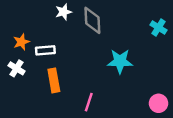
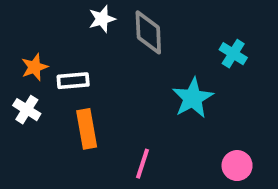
cyan cross: (158, 28) -> (233, 54), moved
cyan star: (120, 61) -> (193, 98), turned -30
pink circle: (158, 103) -> (237, 166), moved

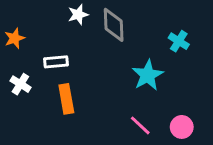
orange star: (35, 67) -> (15, 38), moved
pink line: (143, 164) -> (140, 125), moved, turned -65

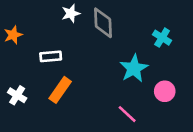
white cross: (20, 84) -> (17, 95), moved
orange rectangle: (66, 99) -> (60, 90), turned 45
pink circle: (182, 127) -> (165, 91), moved

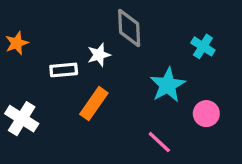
white star: (71, 13) -> (99, 55), moved
orange rectangle: (60, 90) -> (94, 104), moved
white cross: (17, 95) -> (22, 119), size x1.4

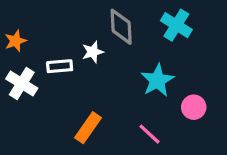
cyan cross: (203, 46) -> (176, 25), moved, size x1.4
orange rectangle: (94, 104) -> (88, 128), moved
white cross: (22, 119) -> (22, 84), moved

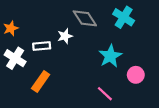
gray diamond: (121, 27) -> (85, 18), turned -30
orange rectangle: (88, 128) -> (41, 81), moved

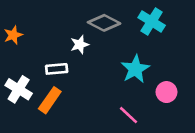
gray diamond: (85, 18) -> (104, 23), turned -30
white rectangle: (42, 46) -> (57, 69), moved
white cross: (15, 58) -> (19, 89), moved

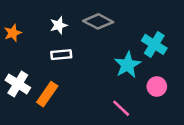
cyan cross: (152, 21) -> (154, 44), moved
white star: (80, 45) -> (59, 25), moved
white rectangle: (57, 69) -> (61, 55), moved

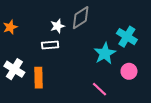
gray diamond: (98, 21) -> (81, 18), turned -60
white star: (59, 25) -> (57, 26), moved
orange rectangle: (47, 94) -> (39, 78), turned -36

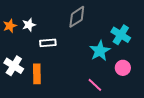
white star: (57, 26) -> (29, 25), moved

